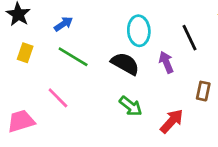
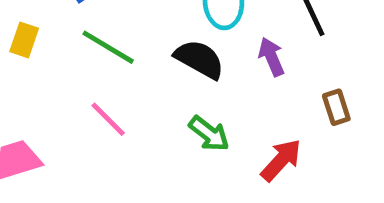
brown rectangle: (203, 91) -> (336, 107), turned -30
pink line: (58, 98) -> (108, 119), moved

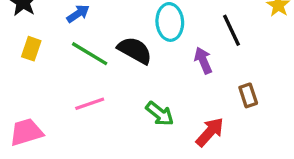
black semicircle: (199, 59) -> (135, 50), moved
pink line: (108, 119) -> (90, 104), turned -64

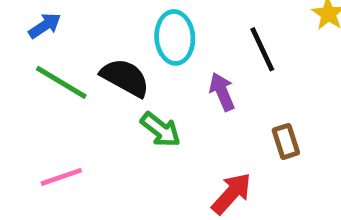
pink line: (90, 104) -> (61, 177), moved
green arrow: (160, 114) -> (161, 130), moved

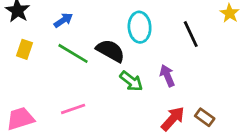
purple arrow: (222, 92) -> (167, 76), moved
brown rectangle: (286, 141) -> (205, 117), moved, turned -36

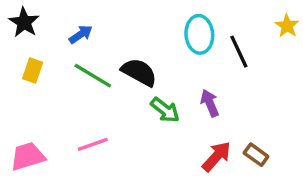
cyan ellipse: (140, 27) -> (199, 34), moved

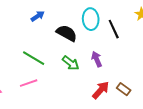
blue arrow: (81, 34) -> (38, 16), moved
black semicircle: (139, 72) -> (67, 33), moved
green line: (93, 76) -> (34, 58), moved

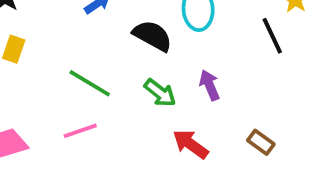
black line: (114, 29) -> (272, 36), moved
red arrow: (101, 90) -> (190, 144), moved, turned -96

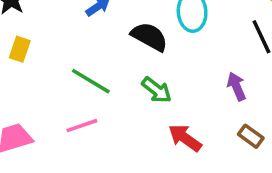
purple arrow: (210, 85) -> (237, 86), moved

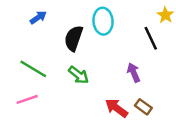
black semicircle: (149, 37) -> (74, 38), turned -100
red arrow: (185, 138) -> (116, 108), moved

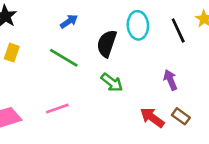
black line: (151, 38) -> (178, 30), moved
green line: (33, 69) -> (64, 58), moved

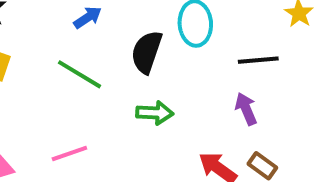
black line: (178, 30) -> (258, 60), moved, turned -70
green arrow: (112, 82) -> (155, 113), turned -35

